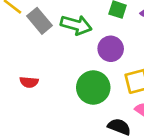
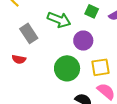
gray rectangle: (39, 21) -> (29, 33), moved

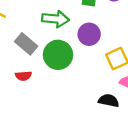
green circle: (67, 68) -> (58, 55), moved

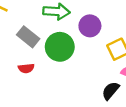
black semicircle: (109, 101) -> (111, 91), turned -60

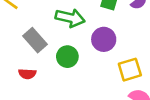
green circle: (60, 47) -> (67, 57), size x0.7

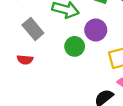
green circle: (67, 57) -> (75, 46), moved

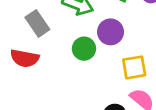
red semicircle: (25, 60) -> (25, 58), size x1.5

